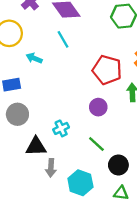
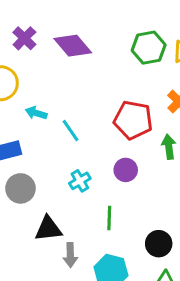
cyan line: (63, 39) -> (71, 131), moved
cyan cross: (61, 128) -> (80, 181), moved
green line: (96, 144) -> (109, 218), moved, turned 54

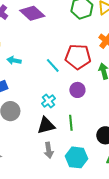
cyan line: (71, 131) -> (53, 65), moved
black triangle: (48, 229) -> (46, 125), moved

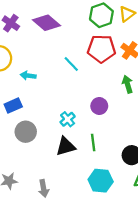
red pentagon: (78, 57) -> (101, 49), moved
cyan line: (53, 65) -> (71, 64), moved
gray arrow: (49, 150) -> (44, 188), moved

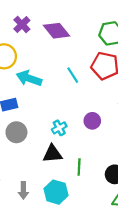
cyan arrow: (28, 76) -> (29, 78), size x1.6
green line: (93, 143) -> (79, 167), moved
cyan hexagon: (101, 181) -> (56, 192), moved

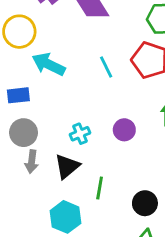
black triangle: (52, 154) -> (67, 166), turned -42
gray arrow: (23, 190) -> (32, 162), moved

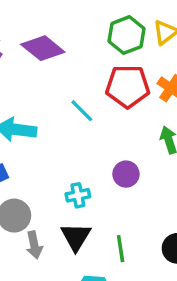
cyan cross: (80, 134) -> (78, 195), turned 30

